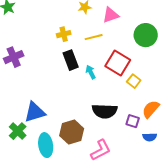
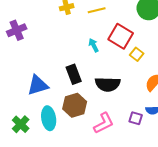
black rectangle: (71, 60) -> (74, 74), moved
purple square: (133, 121) -> (136, 118), moved
green cross: (18, 131) -> (21, 124), moved

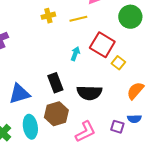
cyan arrow: (94, 45) -> (75, 54), turned 48

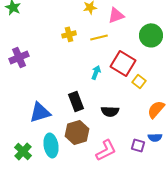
black semicircle: (89, 93) -> (110, 111), size x0.7

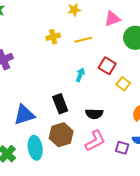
pink triangle: (116, 15) -> (112, 19), moved
red square: (123, 63) -> (107, 66), size x0.7
pink L-shape: (106, 150) -> (95, 141), moved

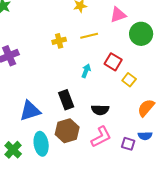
yellow cross: (53, 37) -> (59, 41), moved

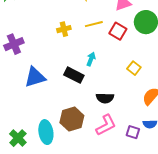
red square: (113, 62) -> (118, 31), moved
black rectangle: (66, 100) -> (74, 75), moved, turned -42
blue triangle: (30, 111) -> (35, 77), moved

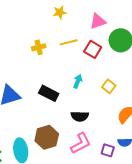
cyan arrow: (91, 59) -> (78, 81), moved

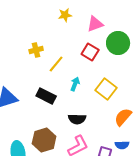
yellow star: (60, 12) -> (65, 15), moved
yellow line: (69, 42) -> (56, 64), moved, turned -36
yellow square: (109, 86) -> (106, 89), size x1.5

